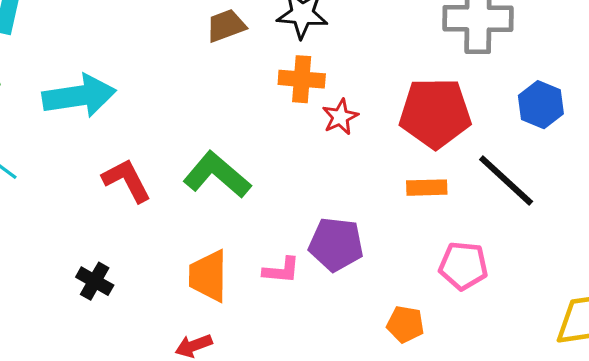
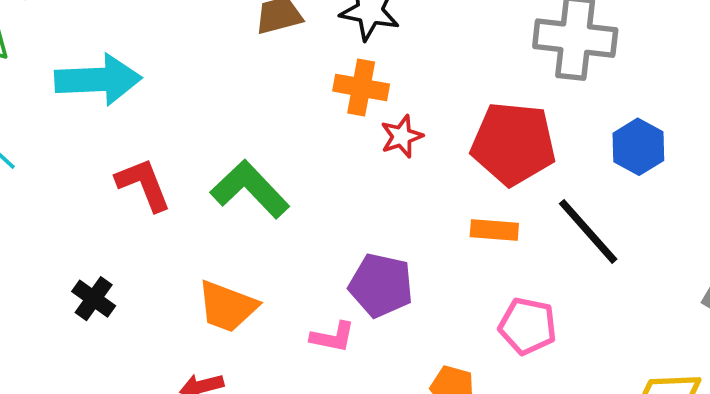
pink L-shape: (281, 270) -> (333, 337), moved
orange trapezoid: (208, 276) -> (227, 307), turned -76

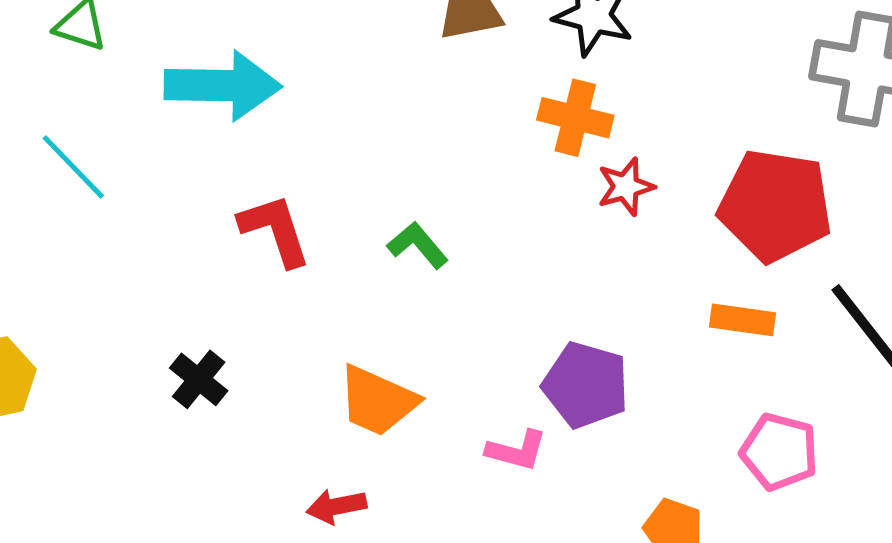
green L-shape: (250, 189) -> (418, 245), size x0.6

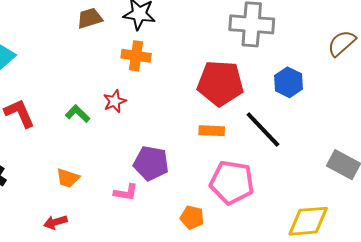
red star: (626, 187) -> (115, 101), moved
orange trapezoid: (378, 401) -> (68, 178), size x0.7
pink pentagon: (779, 452) -> (232, 182), size x1.4

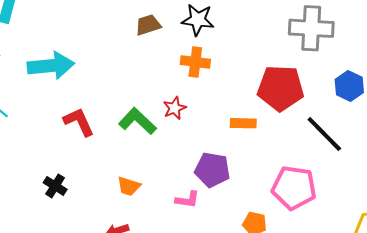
green L-shape: (78, 114) -> (137, 121), size x1.5
orange rectangle: (212, 131) -> (243, 123), moved

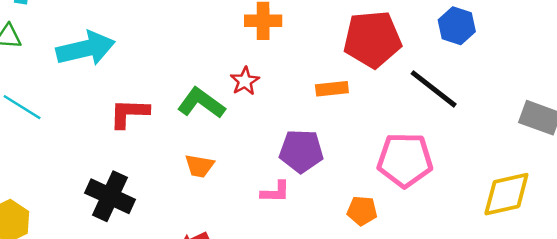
red L-shape: (79, 122) -> (129, 113), turned -56
black cross: (55, 186) -> (110, 196), size x1.6
orange trapezoid: (129, 186) -> (199, 166), moved

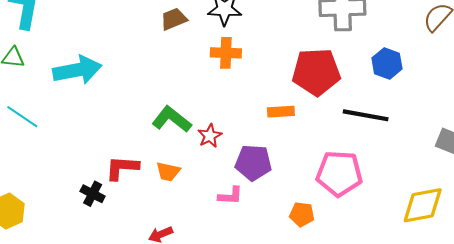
red star: (245, 81) -> (210, 136), moved
black line: (434, 89) -> (366, 115), turned -30
red L-shape: (129, 113) -> (122, 168), moved
black cross: (110, 196) -> (93, 194), size x0.6

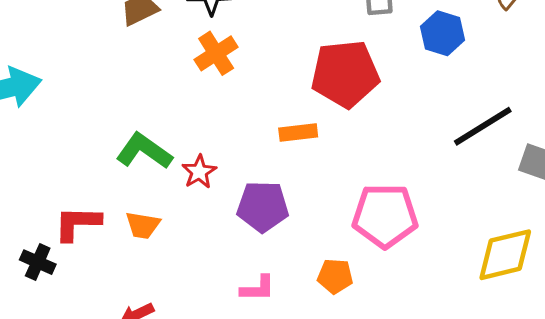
orange cross: (226, 53) -> (216, 53), turned -32
blue hexagon: (387, 63) -> (443, 33), moved
black line: (366, 115) -> (483, 126), moved, turned -39
pink L-shape: (230, 196) -> (258, 288), moved

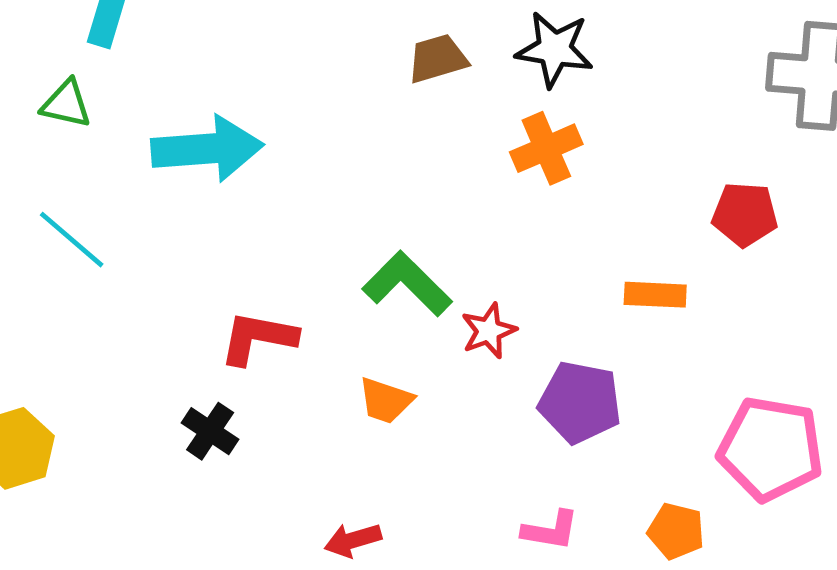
red pentagon: (345, 74) -> (745, 214), size x0.6
red L-shape: (77, 223) -> (258, 338), moved

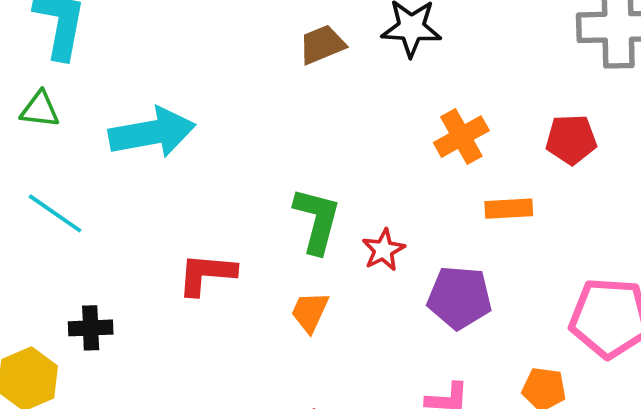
orange cross: (546, 148) -> (461, 137), moved
green L-shape: (407, 284) -> (317, 220), turned 66
orange trapezoid: (386, 401) -> (310, 312), turned 102
black cross: (210, 431) -> (91, 328), moved, turned -30

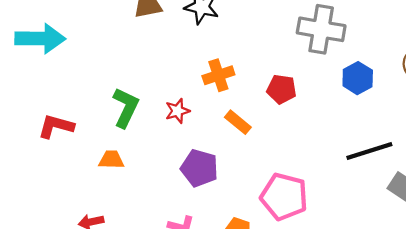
orange rectangle: (509, 209) -> (238, 122), turned 32
red star: (383, 250) -> (177, 111), moved
orange trapezoid: (310, 312) -> (111, 160), turned 56

